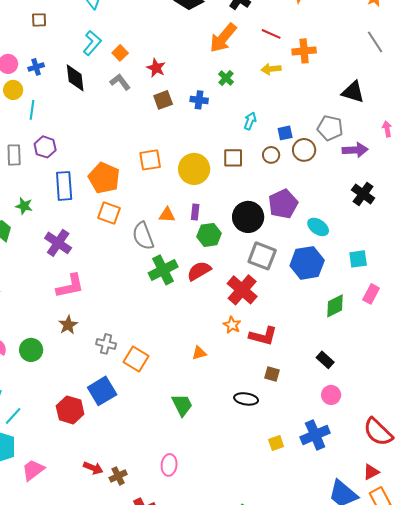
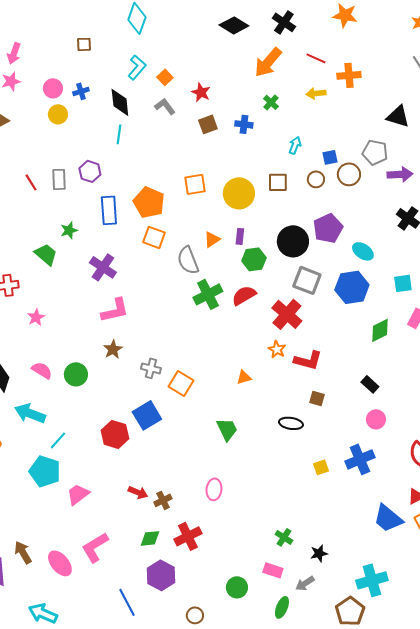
cyan line: (32, 110) -> (119, 134), moved
green star: (24, 206) -> (69, 230), turned -30
orange triangle: (167, 215) -> (212, 239), turned -36

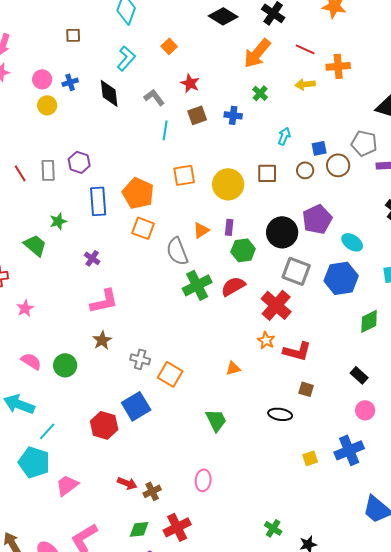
orange square: (165, 77) -> (169, 46), moved
cyan line: (119, 134) -> (165, 130), moved
purple cross: (103, 267) -> (92, 258), size x0.6

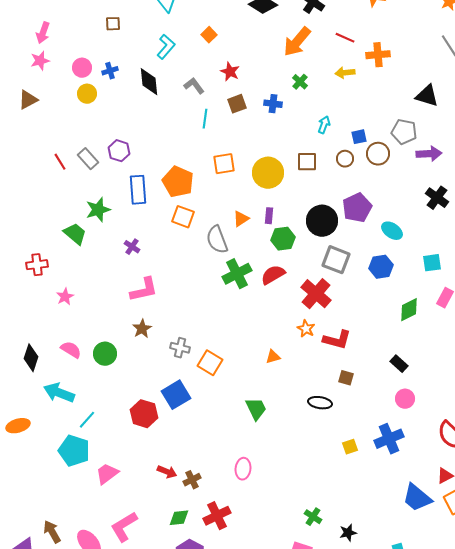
gray rectangle: (48, 170) -> (88, 159), turned -40
green star: (58, 221) -> (98, 210), size x1.4
blue hexagon: (341, 278) -> (381, 267), size x0.7

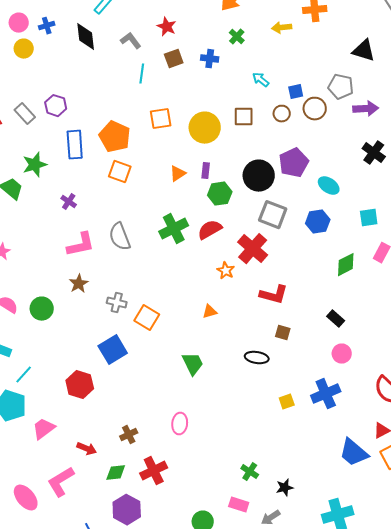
cyan arrow: (324, 125) -> (261, 80), turned -72
gray semicircle: (217, 240) -> (120, 237), moved
orange star: (306, 329) -> (226, 271), moved
red hexagon: (144, 414) -> (80, 385), moved
red arrow: (167, 472) -> (87, 449), moved

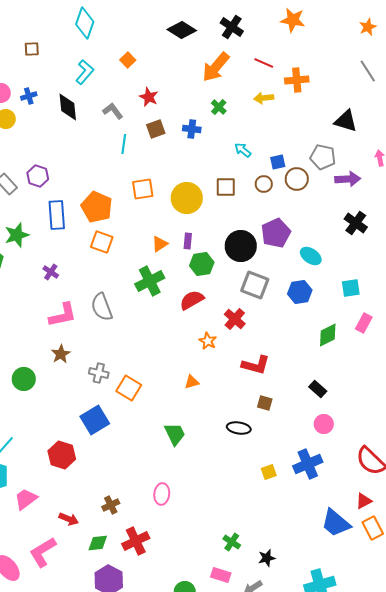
green cross: (174, 229) -> (150, 281), moved
red cross: (253, 249) -> (235, 319), size x0.7

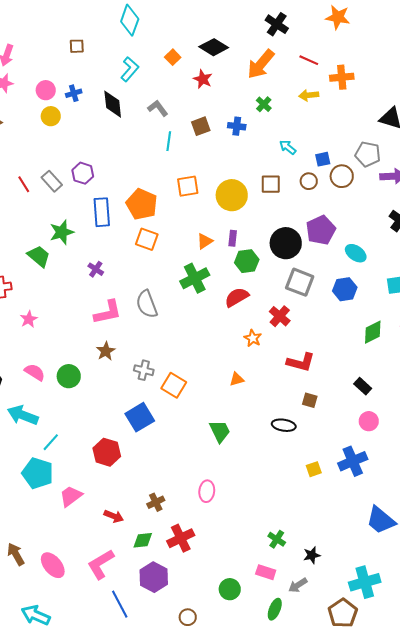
black diamond: (182, 30) -> (214, 47), moved
red star: (149, 97) -> (203, 79), moved
pink L-shape: (43, 552) -> (101, 564), moved

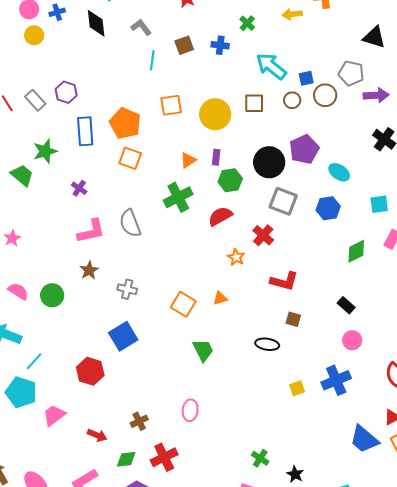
cyan arrow: (288, 147) -> (271, 66), size x1.8
orange square: (174, 385) -> (183, 304), moved
black star: (312, 555) -> (295, 474), turned -30

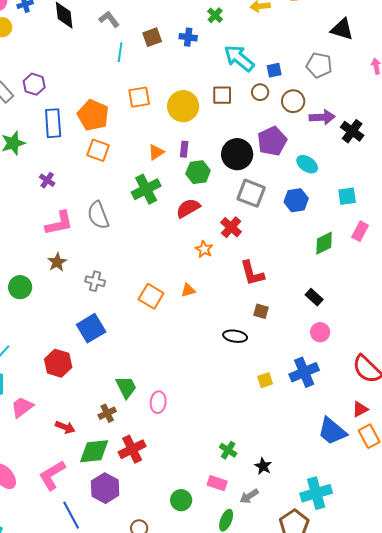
brown circle: (325, 95) -> (293, 101), moved
purple arrow: (376, 95) -> (322, 117), moved
red L-shape: (284, 281) -> (252, 273), turned 60
green trapezoid: (203, 350) -> (126, 387), moved
green diamond: (126, 459) -> (94, 451), size x1.5

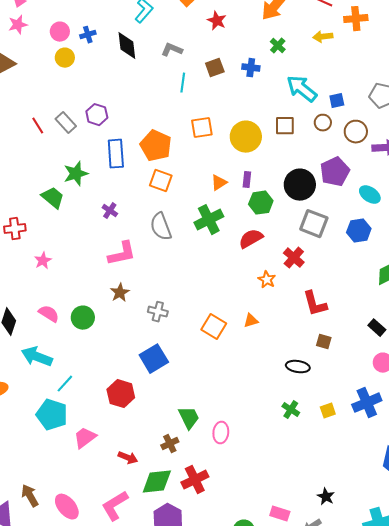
gray L-shape: (109, 19) -> (172, 50), turned -30
gray semicircle: (98, 215) -> (161, 227), moved
green cross: (228, 450) -> (291, 410), moved

